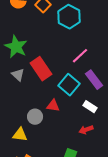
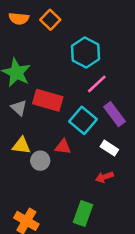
cyan hexagon: (69, 17) -> (86, 52), moved
red rectangle: (41, 69) -> (48, 100), turned -40
yellow triangle: (20, 135) -> (21, 146), moved

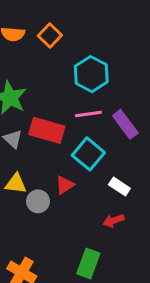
pink line: (97, 84) -> (88, 114), moved, turned 35
purple rectangle: (114, 114) -> (125, 124), moved
red triangle: (63, 147) -> (65, 185), turned -42

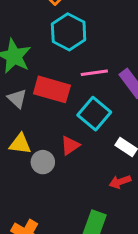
cyan hexagon: (91, 74) -> (69, 32), moved

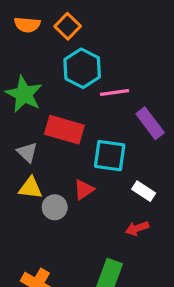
pink line: (94, 73) -> (114, 93), moved
gray triangle: (17, 99) -> (27, 152), moved
cyan square: (94, 114) -> (110, 156), turned -32

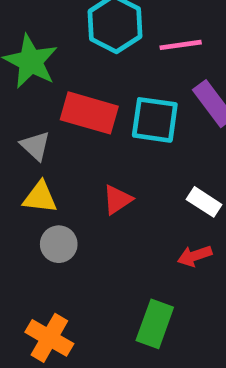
pink line: (114, 93) -> (181, 45), moved
cyan square: (110, 156) -> (155, 120), moved
gray circle: (55, 207) -> (59, 244), moved

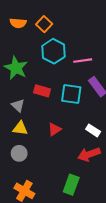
red rectangle: (89, 113) -> (42, 91), size x0.7
gray circle: (59, 244) -> (19, 153), moved
red arrow: (195, 256) -> (89, 154), size x1.5

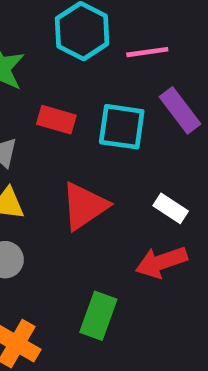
red triangle: (55, 129) -> (84, 206), size x1.6
green rectangle: (71, 185) -> (98, 316), moved

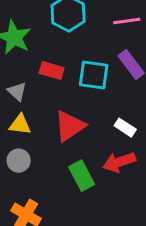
pink line: (147, 52) -> (127, 21), moved
green rectangle: (98, 316) -> (82, 176), moved, turned -48

